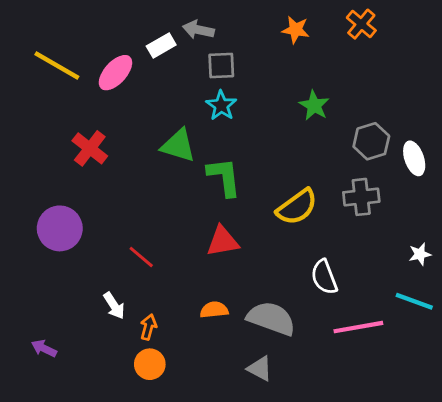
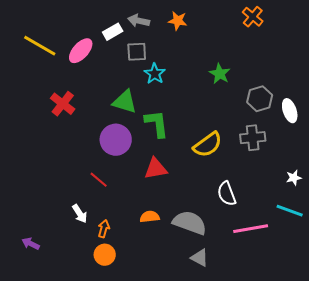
orange star: (296, 30) -> (178, 21), moved
gray square: (221, 65) -> (137, 52), moved
purple circle: (60, 228) -> (116, 140), moved
gray triangle: (260, 368) -> (200, 258), moved

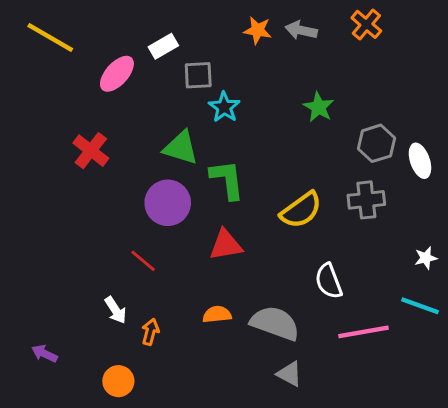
gray arrow: (139, 21) -> (301, 30), moved
yellow line: (40, 46) -> (50, 38), moved
orange circle: (105, 255) -> (118, 381), moved

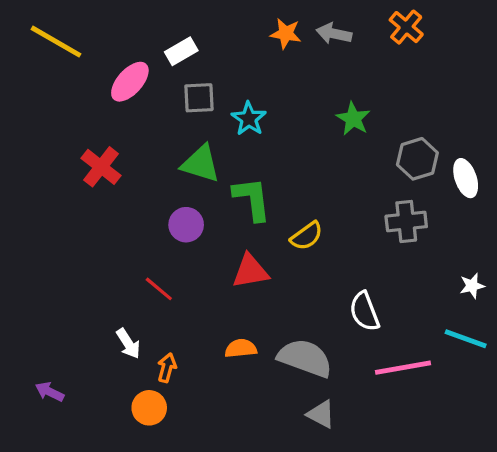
gray square: (198, 75) -> (199, 98), moved
purple circle: (168, 203) -> (186, 225), size x0.7
yellow semicircle: (301, 210) -> (307, 236), moved, size x0.7
orange circle: (118, 381) -> (149, 408), moved

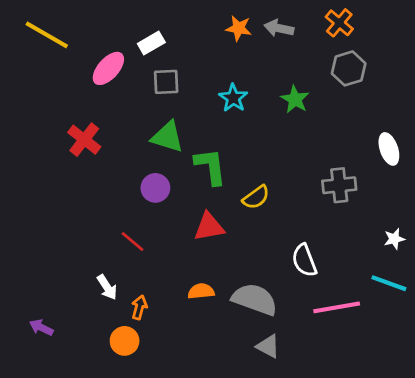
cyan star: (249, 119) -> (233, 98), moved
gray hexagon: (417, 159) -> (349, 68), moved

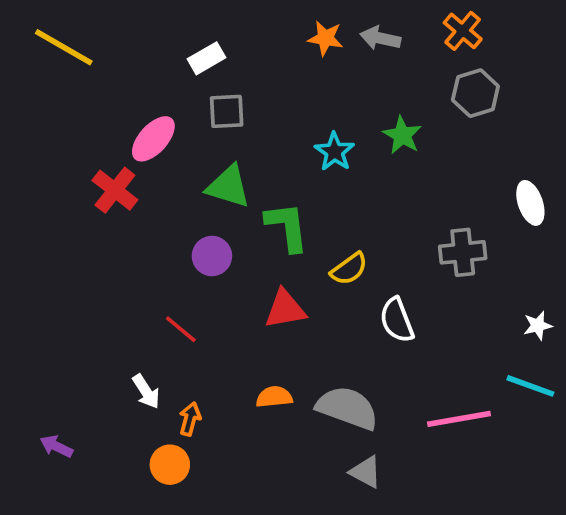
pink ellipse: (108, 68) -> (153, 139), moved
cyan star: (233, 98) -> (335, 152), moved
white semicircle: (304, 260) -> (397, 320), moved

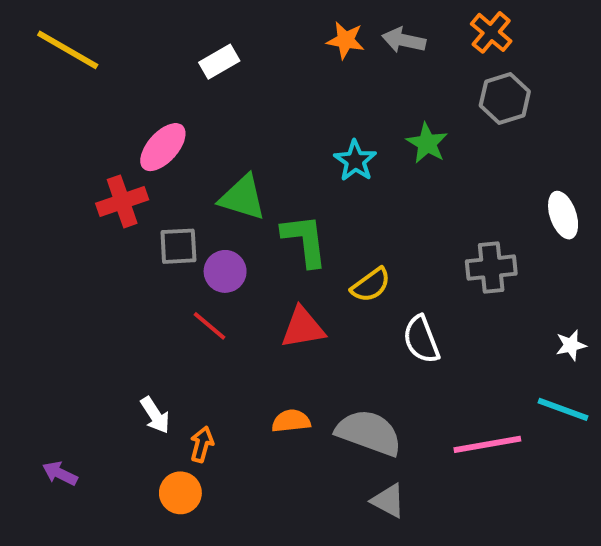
gray square: (227, 111) -> (178, 246), moved
red cross: (115, 190) -> (122, 201), turned 33
red line: (181, 329) -> (210, 326), moved

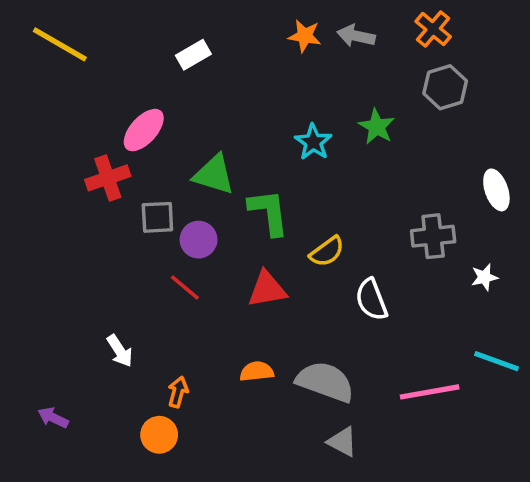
white star: (571, 345) -> (484, 277), moved
white arrow: (155, 415) -> (120, 351), moved

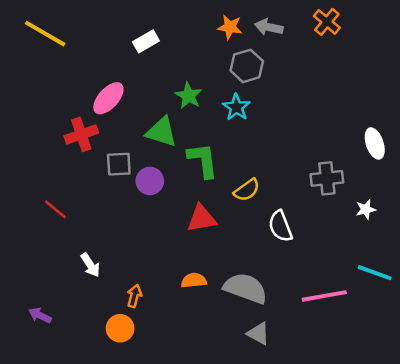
gray hexagon: (445, 87) -> (247, 66), moved
green star: (377, 127) -> (189, 96), moved
red line: (185, 288) -> (55, 209), moved

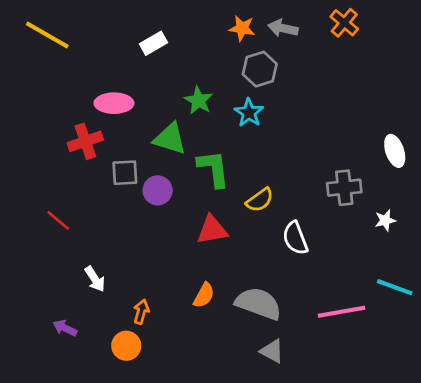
pink ellipse: (108, 98) -> (114, 103), turned 48
orange semicircle: (194, 280) -> (204, 295), turned 125
purple arrow: (40, 315) -> (65, 328), moved

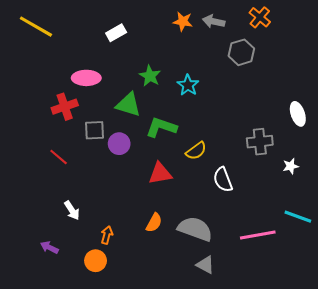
gray hexagon: (260, 69) -> (241, 52), moved
green L-shape: (213, 169) -> (161, 127), turned -64
red line: (58, 220) -> (59, 157), moved

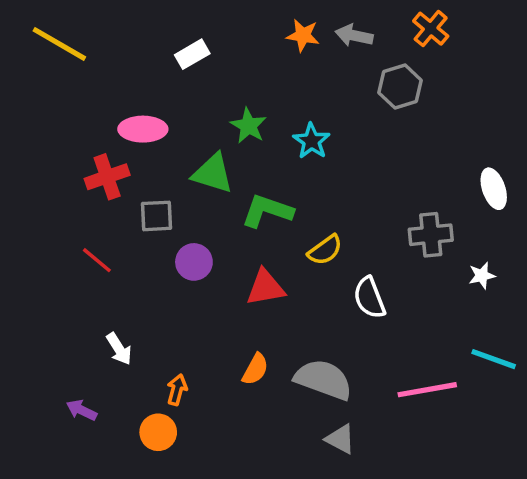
purple circle: (119, 144) -> (194, 262), moved

